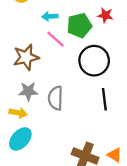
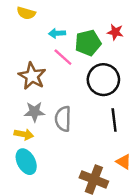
brown star: (26, 57) -> (32, 76), turned -30
cyan ellipse: (20, 139) -> (26, 162), turned -70
orange triangle: (115, 155) -> (124, 162), moved

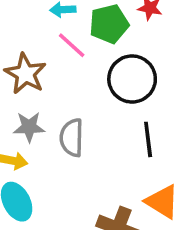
orange triangle: (124, 162) -> (162, 202), size x1.5

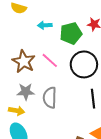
pink line: (72, 45) -> (50, 60), moved

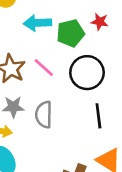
cyan arrow: (45, 25) -> (37, 23), size x1.5

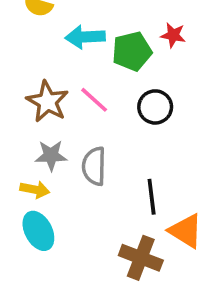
black circle: (87, 73) -> (155, 107), size x0.7
black line: (98, 116) -> (152, 197), moved

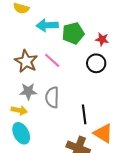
red star: (173, 35) -> (102, 39), moved
black circle: (155, 107) -> (96, 63), moved

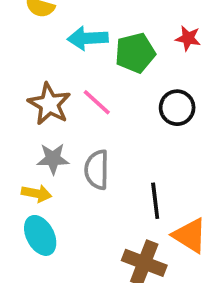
red star: (102, 39) -> (188, 38), moved

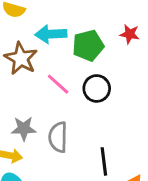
brown star: (49, 104) -> (21, 58), moved
black circle: (177, 108) -> (97, 88), moved

